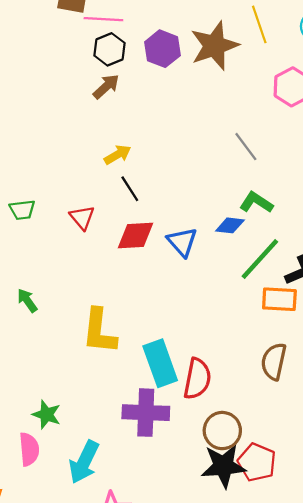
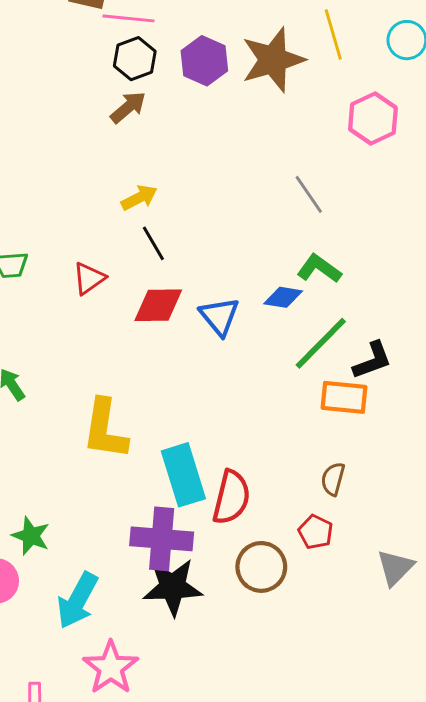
red triangle: (82, 217) -> (89, 278), turned 32
brown semicircle: (274, 361) -> (333, 479), size x0.7
red pentagon: (257, 462) -> (316, 532), moved, size x0.7
black star: (223, 466) -> (173, 587), moved

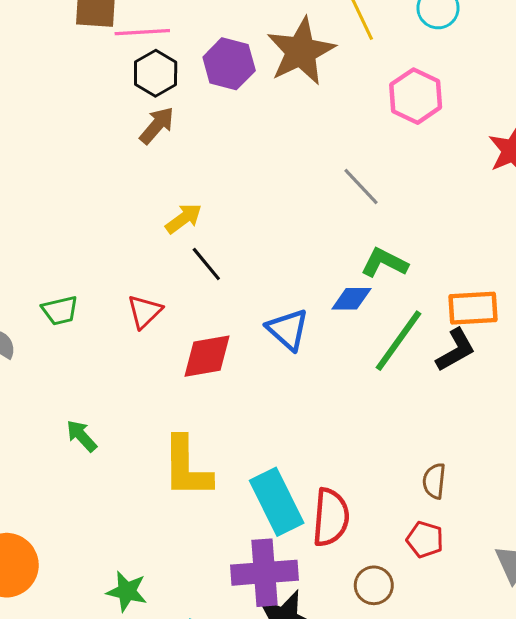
red diamond: (158, 305) -> (207, 356), moved
orange rectangle: (344, 397) -> (473, 308), moved
brown circle: (261, 567) -> (374, 585), size x0.7

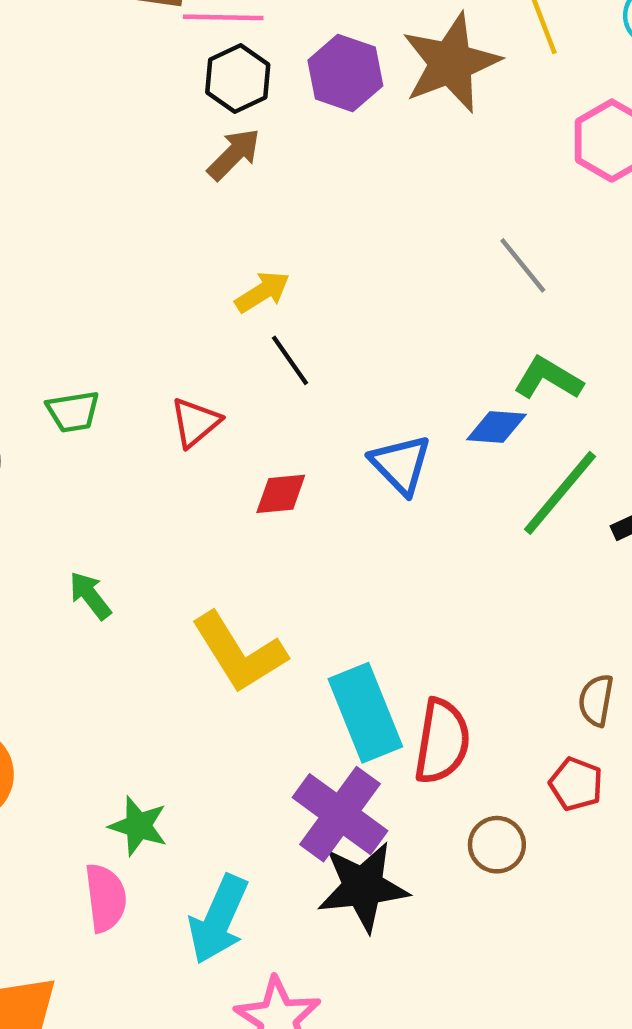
red diamond: (207, 356) -> (281, 494), size x0.7
yellow L-shape: (187, 467) -> (239, 653), turned -36
purple cross: (264, 573) -> (340, 814), turned 36

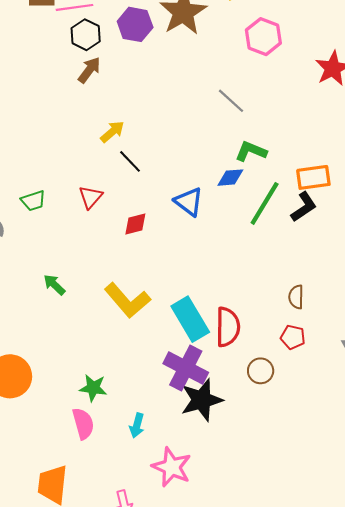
cyan arrow: (218, 919) -> (137, 425), size x0.6

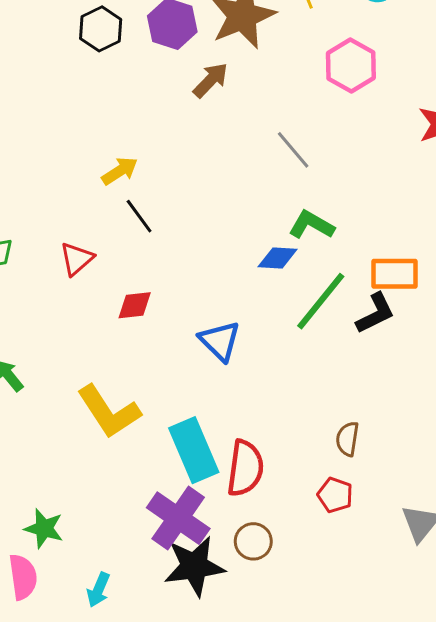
brown arrow: (89, 70) -> (211, 80), moved
blue triangle: (189, 202) -> (220, 341), moved
brown circle: (261, 371) -> (253, 541), moved

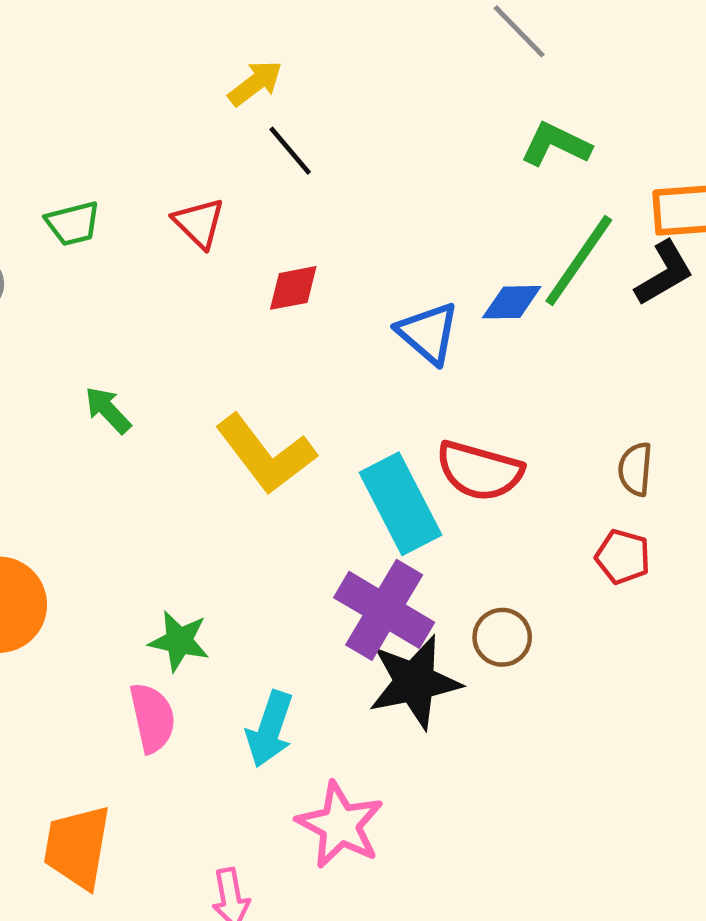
blue diamond: (278, 258) -> (512, 302), moved
red triangle: (77, 259) -> (199, 223), turned -30
red semicircle: (245, 468) -> (479, 471), moved, turned 102
cyan arrow: (98, 590) -> (270, 729), size x1.4

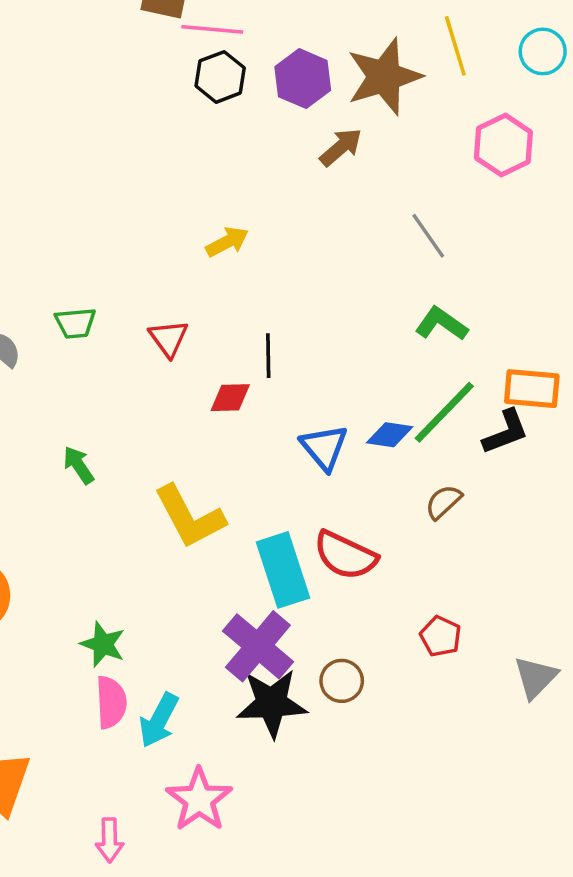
black line: (290, 151) -> (268, 356), moved, turned 30
brown semicircle: (635, 469) -> (443, 502), moved, turned 33
pink semicircle: (152, 718) -> (111, 702), moved

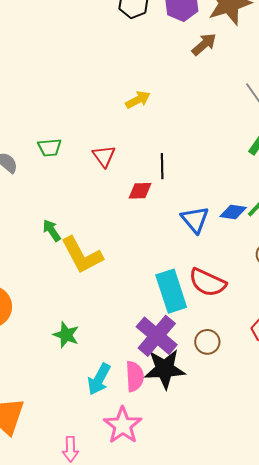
yellow L-shape: (189, 517) -> (82, 255), moved
brown circle: (342, 681) -> (207, 342), moved
pink semicircle: (111, 702) -> (135, 376), moved

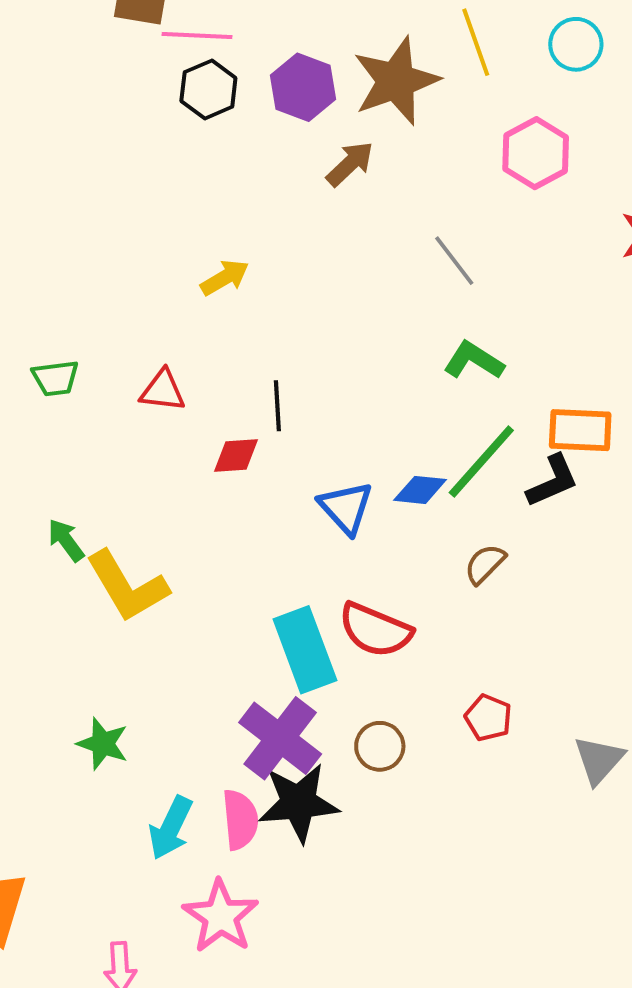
red triangle: (104, 156) -> (163, 391), turned -45

